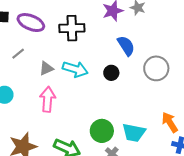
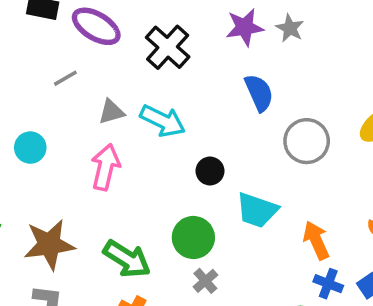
black cross: (72, 28) -> (168, 47), turned 35
black circle: (111, 73) -> (210, 171), moved
cyan trapezoid: (134, 133) -> (257, 210), moved

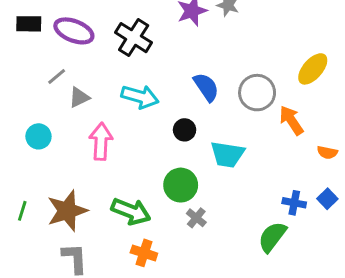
blue semicircle: (259, 93) -> (206, 87), moved
gray triangle: (111, 112) -> (79, 97), moved
orange arrow: (316, 240) -> (291, 120), moved

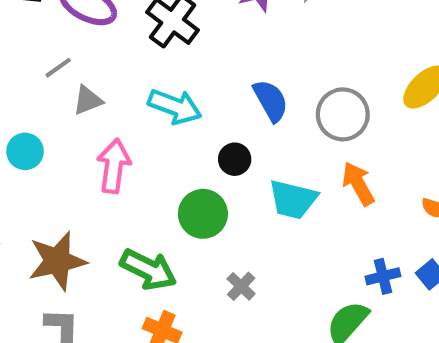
orange arrow: (291, 120) -> (358, 184), moved
green circle: (181, 185) -> (203, 214), moved
blue cross: (294, 203) -> (383, 276), turned -30

